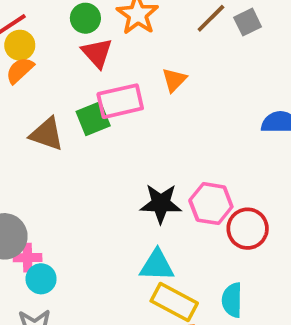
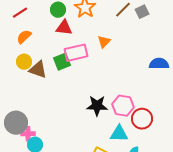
yellow circle: (20, 45) -> (24, 62), moved
red triangle: (97, 53) -> (64, 28), turned -42
cyan triangle: (157, 265) -> (119, 134), moved

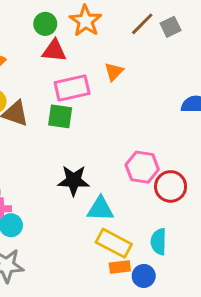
green square: (62, 62) -> (60, 116), moved, turned 30
black star: (97, 106) -> (74, 180), moved
cyan triangle: (119, 134) -> (100, 209), moved

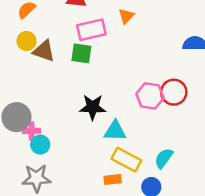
red circle: (171, 186) -> (174, 92), moved
cyan semicircle: (159, 242) -> (164, 158), turned 35
orange rectangle: (120, 267) -> (113, 180), moved

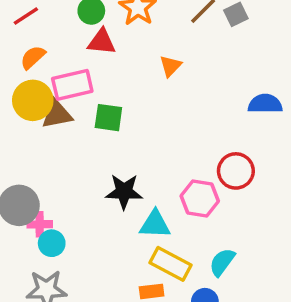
pink rectangle: (91, 30) -> (72, 85), moved
yellow circle: (26, 41) -> (33, 100), size x1.5
brown triangle: (44, 51) -> (57, 114), turned -30
pink hexagon: (150, 96) -> (200, 198), moved

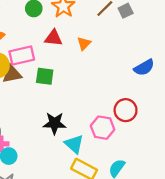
red triangle: (102, 42) -> (53, 38), moved
blue semicircle: (265, 104) -> (144, 68), turned 150
cyan triangle: (155, 224) -> (74, 144), turned 40

